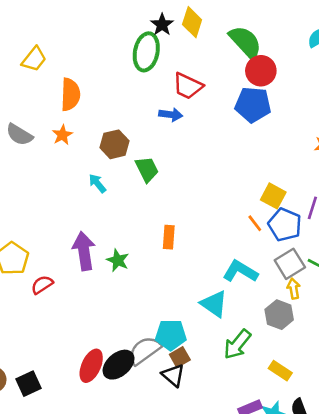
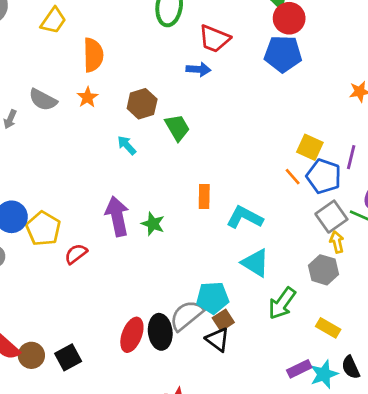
cyan L-shape: (240, 271) -> (245, 217), moved
black ellipse: (119, 365) -> (160, 332), turned -52

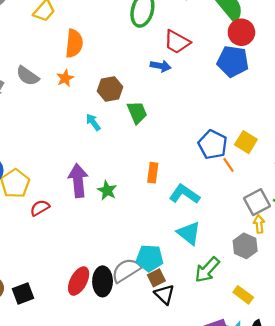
blue pentagon: (324, 176) -> (213, 145), moved
black triangle: (218, 339) -> (164, 294), moved

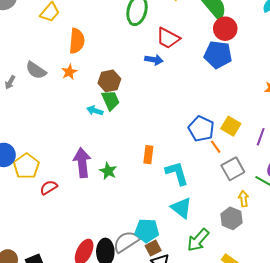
green trapezoid: (137, 112) -> (110, 100), moved
cyan arrow: (93, 122) -> (95, 111), turned -35
cyan L-shape: (184, 194) -> (177, 173), turned 40
gray square: (257, 202) -> (233, 169), moved

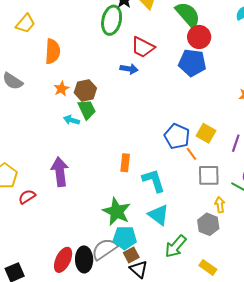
orange star: (69, 72) -> (61, 89), moved
gray square: (233, 169) -> (209, 175), turned 30
green star: (108, 171) -> (117, 211), moved, size x1.6

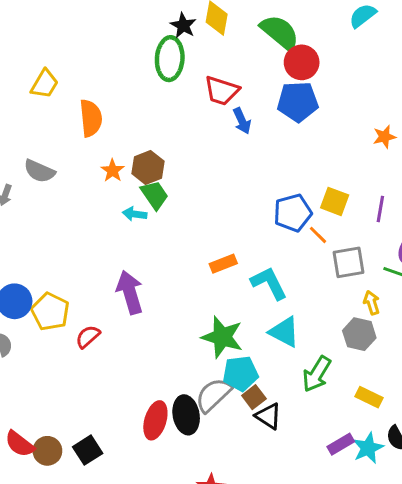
blue arrow: (129, 69) -> (242, 121), moved, turned 66
blue pentagon: (177, 136) -> (293, 213), turned -30
orange rectangle: (125, 163) -> (223, 264), turned 72

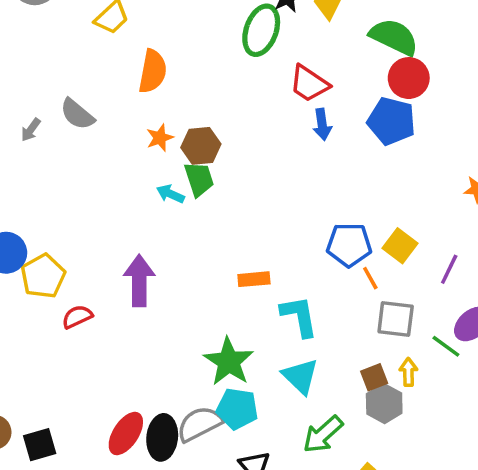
green semicircle: (280, 32) -> (394, 37), turned -30
brown square: (254, 397) -> (374, 377), moved

